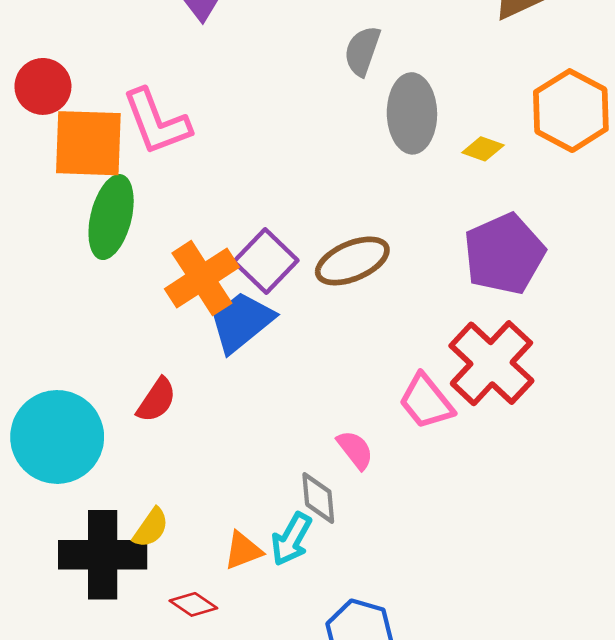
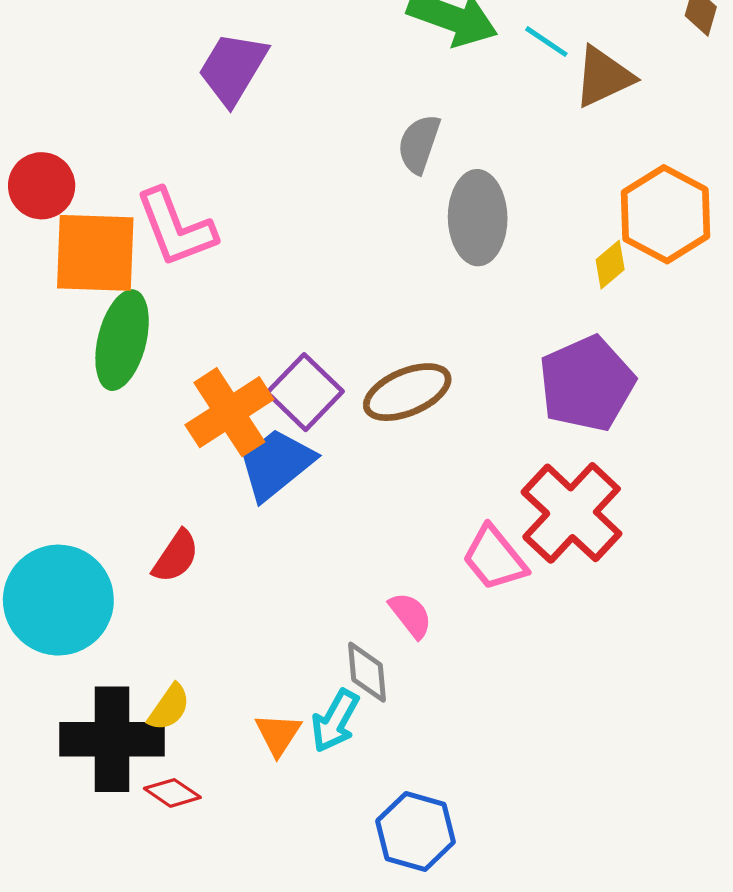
yellow diamond: (483, 149) -> (610, 265), moved, turned -60
orange triangle: (243, 551) -> (278, 734), turned -36
red diamond: (193, 604) -> (172, 793), moved

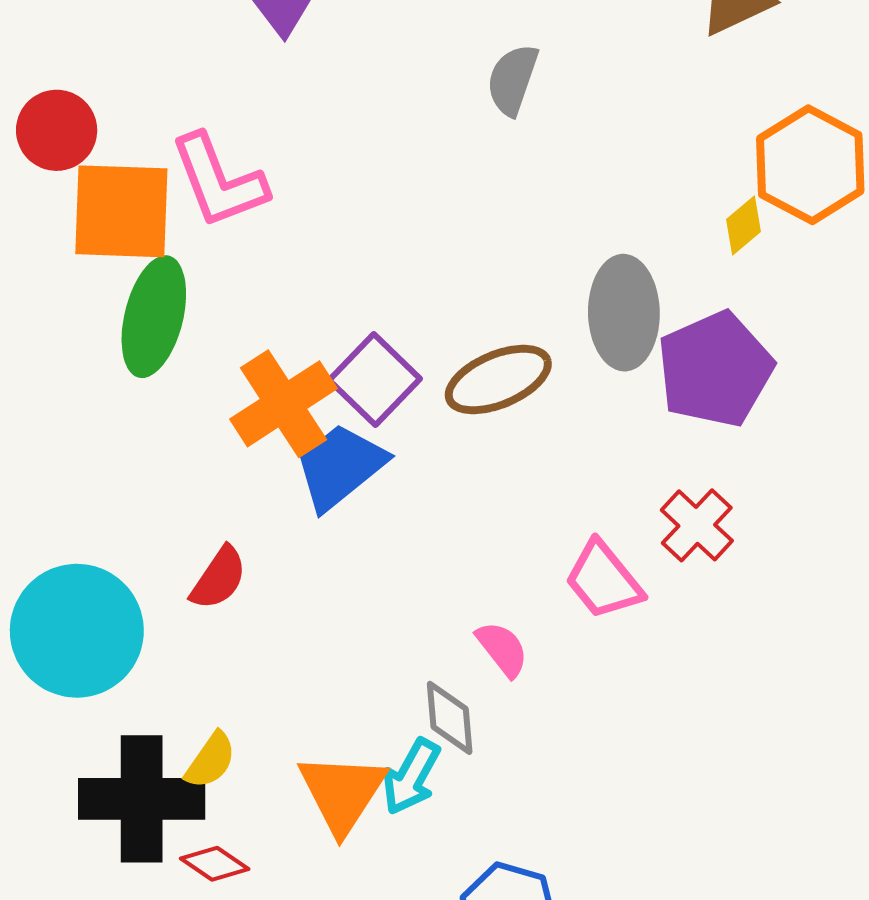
gray ellipse: (478, 218) -> (624, 313), moved
red cross: (572, 513) -> (697, 525), size x0.6
orange triangle: (278, 734) -> (342, 793), size x1.6

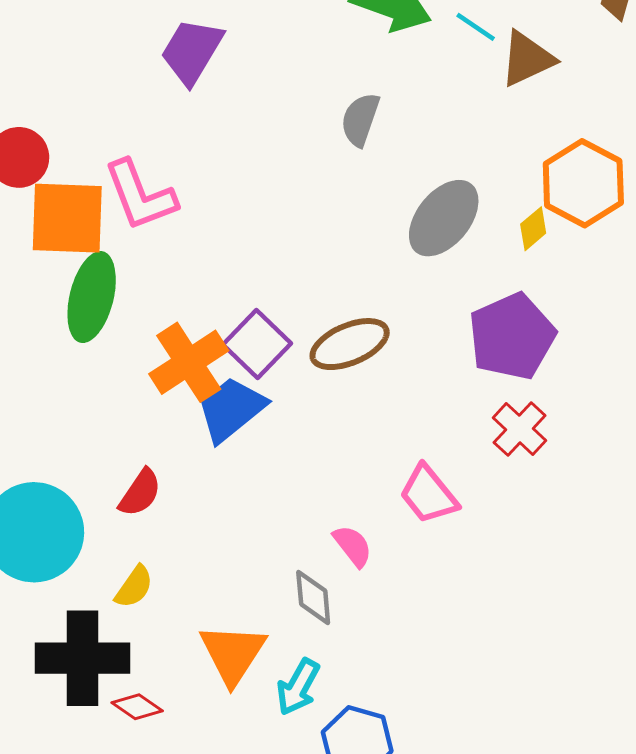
gray ellipse: (624, 313) -> (444, 218), moved, turned 40
red cross: (697, 525) -> (520, 429), moved
yellow semicircle: (211, 760) -> (134, 587), moved
cyan arrow: (411, 777) -> (298, 687), moved

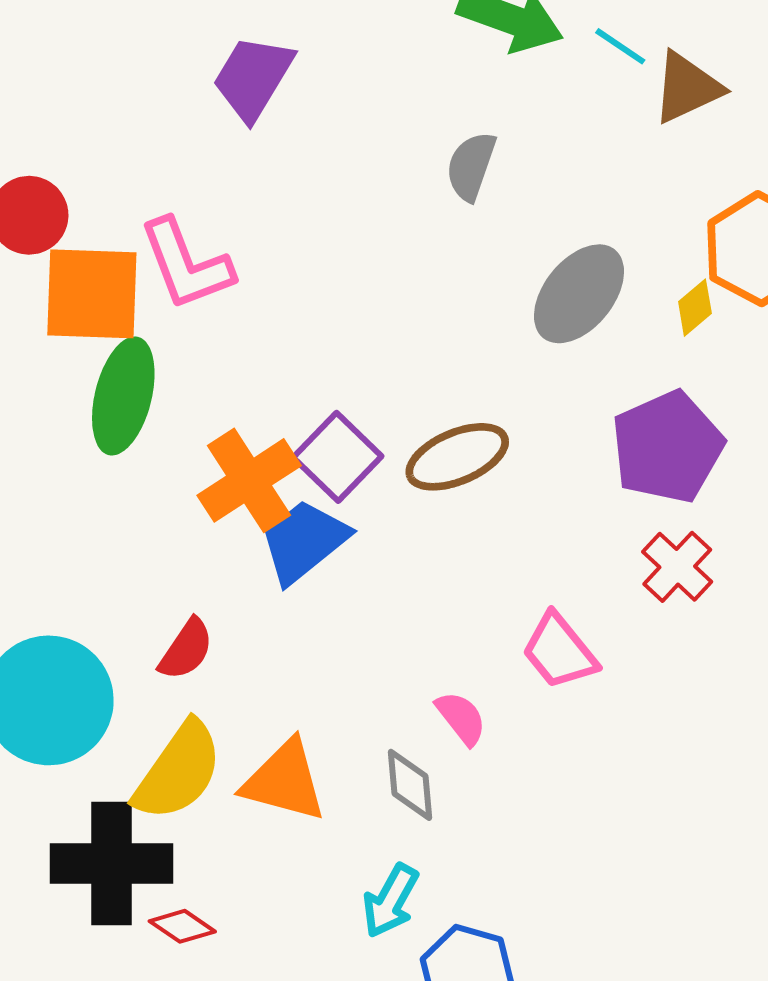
yellow semicircle: (134, 587) -> (178, 771), size x1.8
orange triangle: (233, 654) -> (284, 781), moved, turned -48

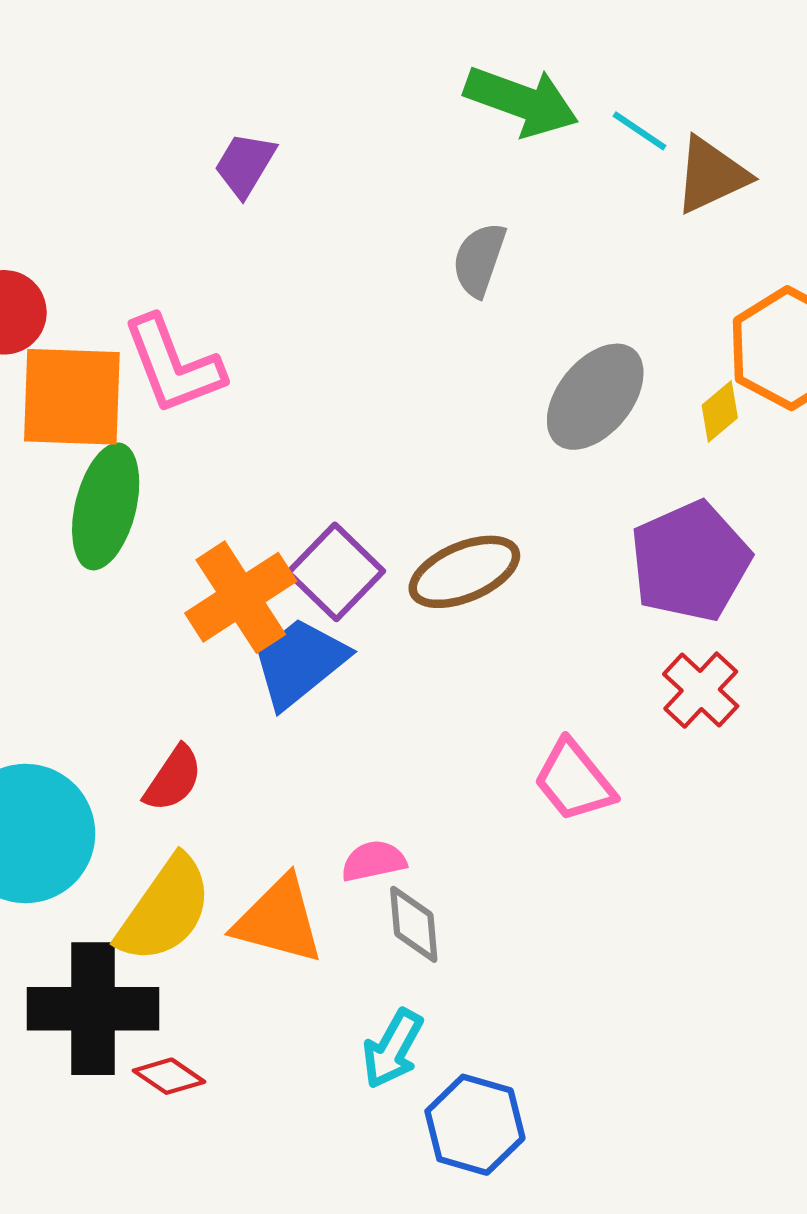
purple trapezoid: (253, 78) -> (245, 165), size x0.7
pink semicircle: (461, 718) -> (374, 861), moved, turned -64

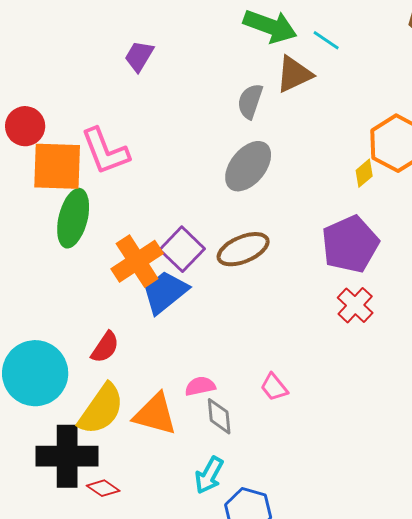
brown triangle: (711, 175) -> (294, 74), moved
gray ellipse: (595, 397) -> (248, 166), moved
pink trapezoid: (574, 781) -> (274, 387), moved, size x0.7

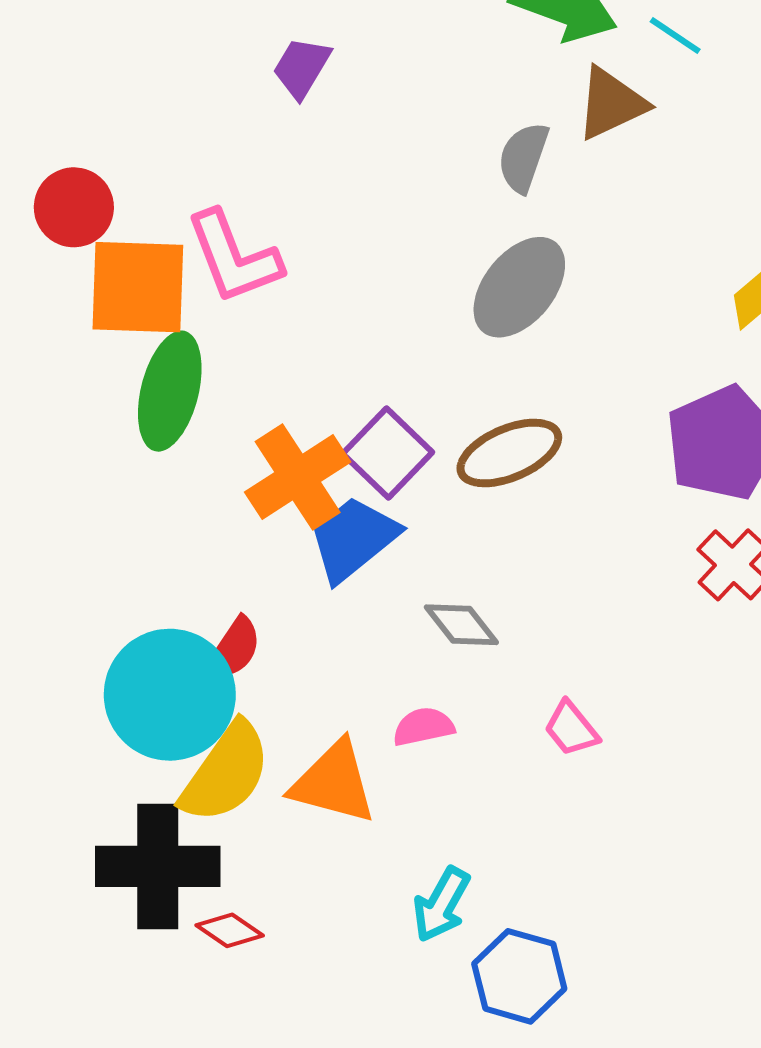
cyan circle: (35, 373) -> (170, 695), moved
gray diamond: (219, 416) -> (461, 625), moved, turned -33

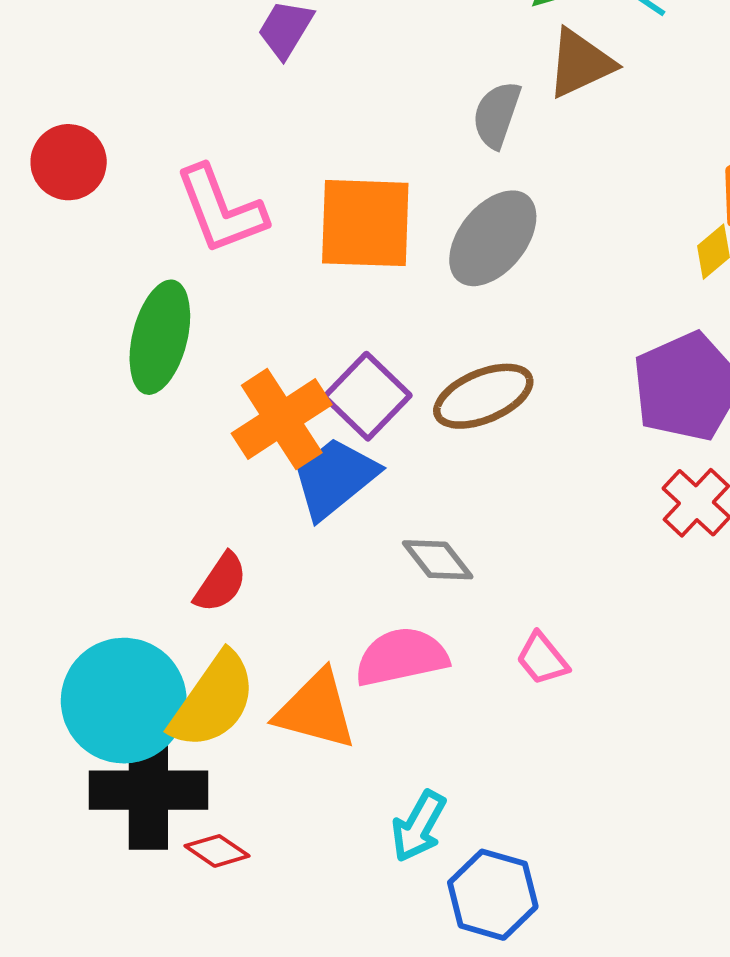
orange square: (138, 287) -> (365, 223), moved
cyan circle: (170, 695) -> (124, 701), moved
pink semicircle: (423, 727) -> (401, 657), size x1.6

